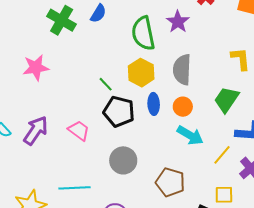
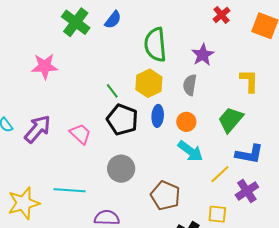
purple star: (178, 22) -> (203, 55), moved
gray semicircle: (182, 70) -> (190, 85), size x0.7

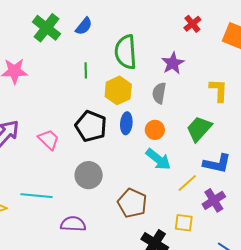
green line: (112, 91) -> (86, 70), moved, turned 35

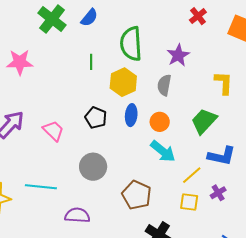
black pentagon: (91, 126) -> (96, 118), size x0.7
purple cross: (214, 200) -> (218, 193), size x0.7
yellow square: (184, 223) -> (189, 202), moved

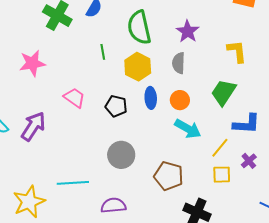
pink trapezoid: (53, 131) -> (75, 98), moved

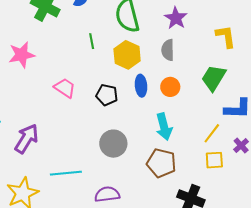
purple arrow: (33, 126) -> (26, 139), moved
cyan arrow: (188, 129) -> (164, 127), moved, turned 48

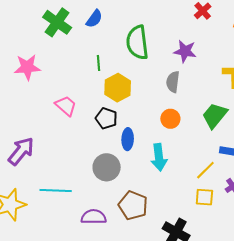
purple star: (176, 18) -> (185, 51), turned -30
yellow hexagon: (127, 55) -> (118, 88), moved
blue ellipse: (141, 86) -> (128, 139), moved
brown pentagon: (161, 163) -> (133, 205), moved

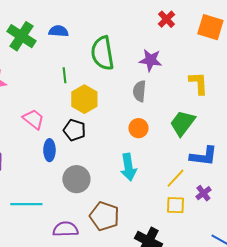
blue semicircle: (94, 19) -> (58, 31), turned -120
blue ellipse: (128, 139) -> (49, 150), moved

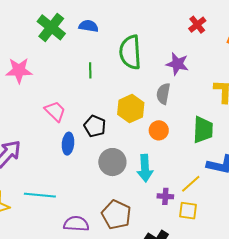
yellow hexagon: (84, 99) -> (131, 109), moved
green trapezoid: (182, 123) -> (203, 130), turned 140
gray circle: (76, 179) -> (112, 162), moved
purple cross: (203, 193) -> (165, 196), moved, turned 35

